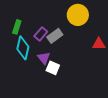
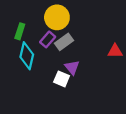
yellow circle: (78, 15) -> (57, 17), moved
purple triangle: (44, 58) -> (72, 67), moved

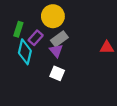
purple rectangle: (48, 39) -> (36, 38), moved
purple triangle: (72, 67) -> (56, 51), moved

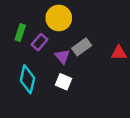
gray rectangle: (59, 39) -> (82, 47), moved
cyan diamond: (25, 52) -> (27, 79), moved

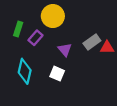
gray rectangle: (82, 47) -> (92, 42), moved
purple triangle: (62, 56) -> (65, 50), moved

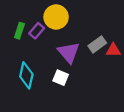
purple rectangle: (36, 38) -> (37, 31), moved
purple triangle: (65, 50) -> (69, 52), size x1.5

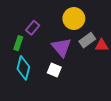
yellow circle: (56, 17) -> (74, 18), moved
green rectangle: (19, 31) -> (18, 43), moved

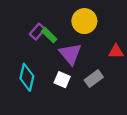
gray rectangle: (87, 40) -> (94, 79), moved
green rectangle: (18, 43) -> (49, 35), moved, turned -64

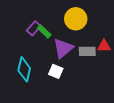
purple triangle: (70, 54) -> (63, 48), turned 30
gray rectangle: (94, 79) -> (87, 51), moved, turned 35

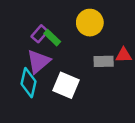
purple triangle: (63, 48) -> (38, 61), moved
white square: (56, 71) -> (66, 85), size x1.5

